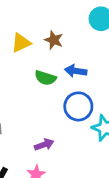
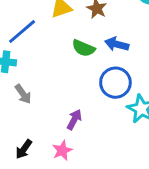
purple arrow: (44, 145) -> (74, 120), turned -48

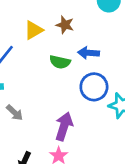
purple arrow: (74, 120) -> (64, 126), size x1.5

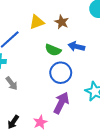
blue circle: (94, 87) -> (61, 73), moved
purple arrow: (64, 126) -> (61, 103), moved

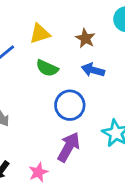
brown star: (62, 22) -> (85, 38), moved
green semicircle: (53, 50) -> (47, 68), moved

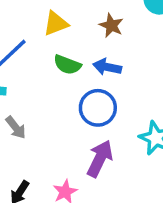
blue arrow: (93, 70) -> (107, 67), moved

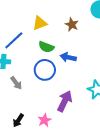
blue arrow: (107, 67) -> (68, 57), moved
blue circle: (98, 108) -> (45, 70), moved

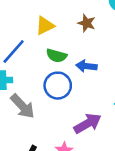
gray arrow: (16, 83) -> (22, 106), size x1.5
purple arrow: (65, 101) -> (88, 123), turned 40

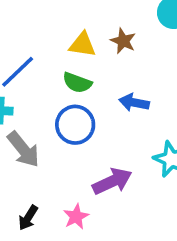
yellow triangle: (45, 26) -> (82, 45), moved, turned 30
blue arrow: (86, 66) -> (134, 103), moved

